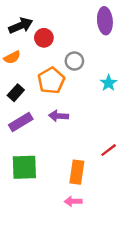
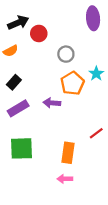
orange pentagon: (51, 81) -> (72, 83), moved

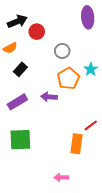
black rectangle: (14, 82) -> (20, 69), moved
orange rectangle: (68, 153) -> (76, 144), moved
pink arrow: (65, 179) -> (61, 177), moved

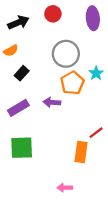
red circle: (37, 32) -> (53, 14), moved
gray circle: (62, 51) -> (66, 54), size x1.6

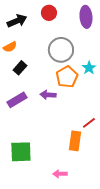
green square: (22, 148) -> (21, 152), moved

